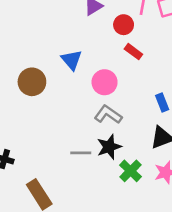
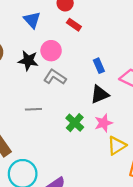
blue triangle: (71, 60) -> (32, 20), moved
black star: (109, 147) -> (28, 61), moved, turned 30

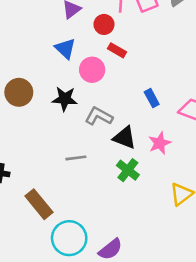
pink circle: (51, 51) -> (92, 70), moved
black triangle: (100, 94) -> (124, 138), moved, turned 48
pink star: (104, 123) -> (160, 143), moved

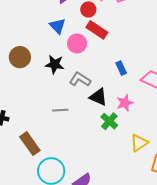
red rectangle: (117, 50) -> (97, 30), size x1.5
green cross: (128, 170) -> (109, 121), moved

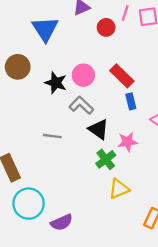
blue triangle: (58, 26) -> (45, 29), moved, size x1.4
red rectangle: (97, 30) -> (122, 76), moved
pink circle: (77, 44) -> (83, 75), moved
yellow triangle: (139, 143) -> (119, 189), moved

